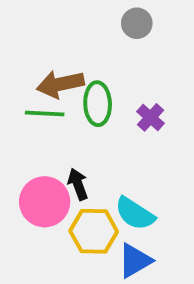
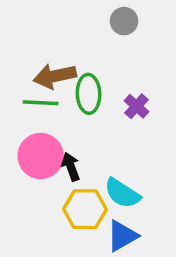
pink circle: (45, 202) -> (41, 156), moved

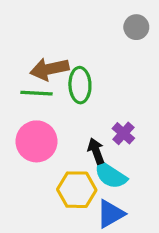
gray circle: (124, 21) -> (136, 27), moved
purple cross: (136, 106) -> (123, 133), moved
black arrow: (71, 167) -> (96, 151), moved

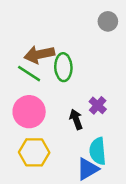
green line: (37, 93) -> (29, 74), turned 30
cyan semicircle: (111, 175) -> (98, 151), moved, turned 52
yellow hexagon: (77, 190) -> (34, 152), moved

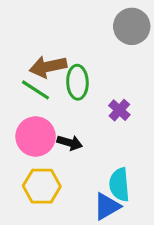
gray circle: (108, 21) -> (132, 26), size x1.5
purple cross: (98, 105) -> (119, 110), moved
black arrow: (76, 119) -> (70, 143), moved, turned 126

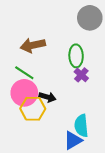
green ellipse: (77, 82) -> (76, 56), moved
green line: (36, 90) -> (24, 73), moved
yellow hexagon: (42, 186) -> (33, 109), moved

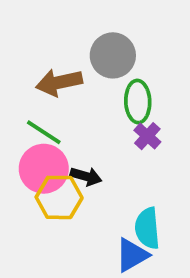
gray circle: (90, 18) -> (113, 55), moved

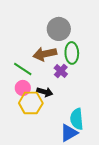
brown arrow: (59, 82) -> (45, 54), moved
purple cross: (147, 136) -> (61, 71), moved
pink circle: (44, 169) -> (23, 88), size x0.6

